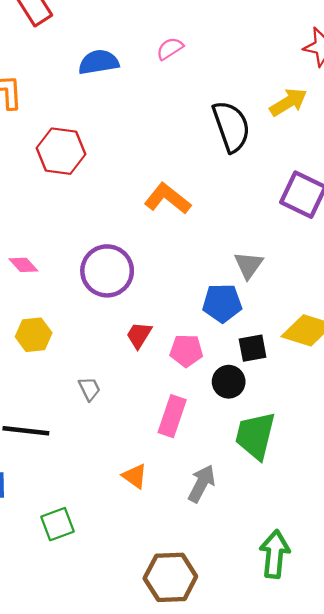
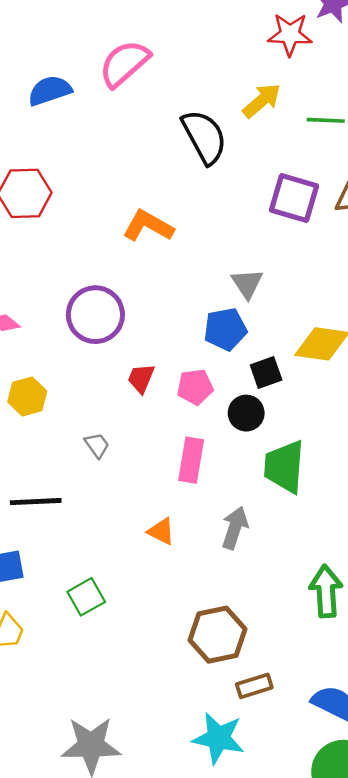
pink semicircle: (170, 49) -> (124, 63), size x1.8

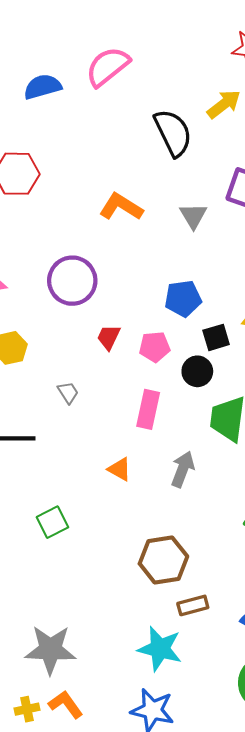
gray triangle: (247, 283) -> (193, 216), moved

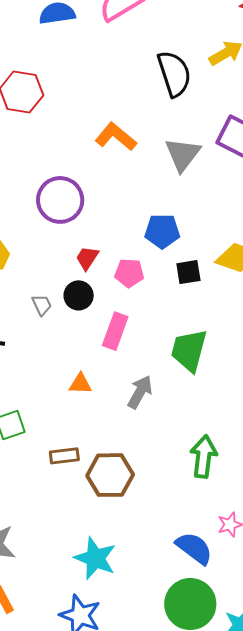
gray triangle: (193, 216) -> (183, 154), size x1.4
black circle: (197, 371) -> (79, 295), moved
orange triangle: (120, 469) -> (80, 384), turned -35
brown rectangle: (193, 605) -> (64, 456), moved

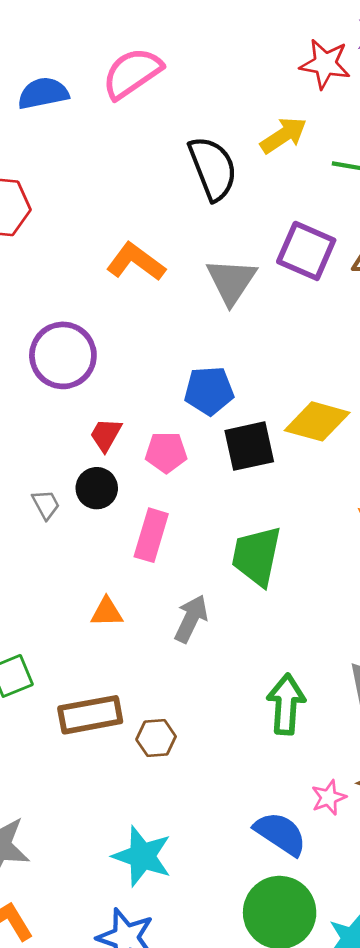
black square: (188, 272) -> (249, 446), size x1.4
brown rectangle: (64, 456) -> (90, 715), size x1.5
brown hexagon: (110, 475) -> (156, 738), size x0.6

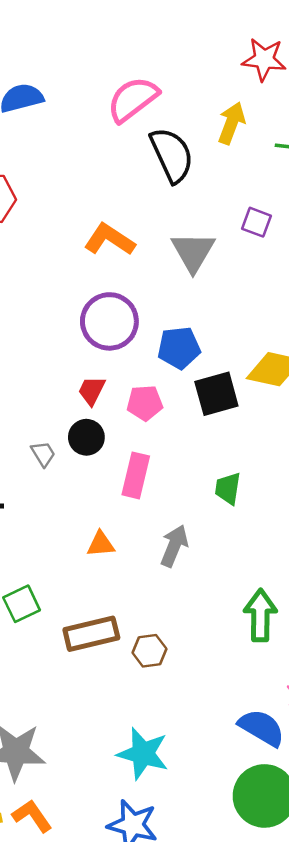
pink semicircle: (132, 73) -> (133, 99), moved
yellow arrow: (283, 135) -> (231, 123), turned -33
purple square: (306, 251) -> (257, 222), size x0.6
purple circle: (63, 355) -> (109, 321), moved
green trapezoid: (257, 556) -> (228, 489), size x0.6

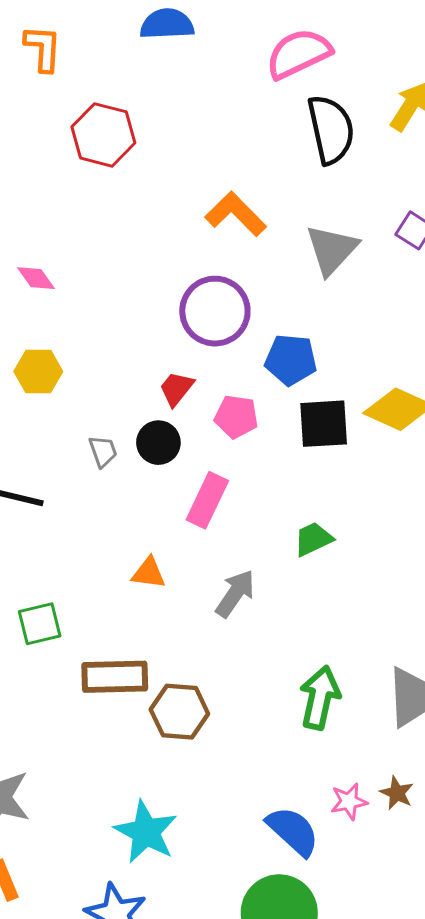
green trapezoid: (228, 489) -> (313, 539), turned 44
brown hexagon: (149, 651) -> (179, 712), size x1.4

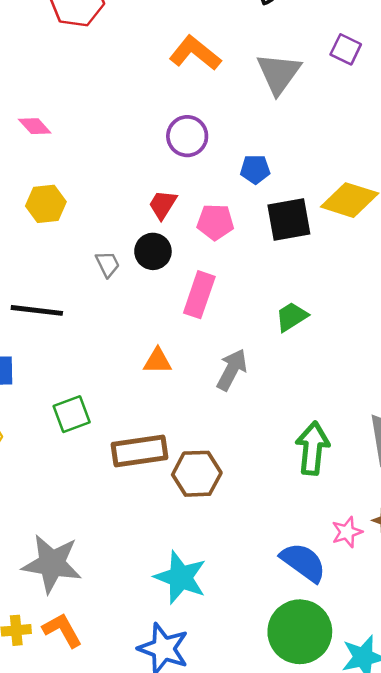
purple circle: (215, 311) -> (187, 136), size x0.7
blue pentagon: (291, 360) -> (255, 169), size x0.7

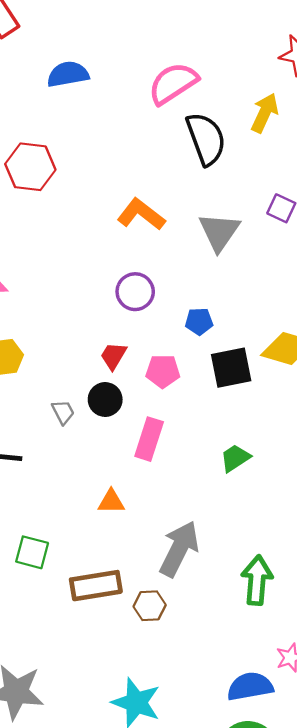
gray arrow: (232, 370) -> (179, 549), moved, size x1.4
green square: (72, 414) -> (32, 552), turned 36
brown hexagon: (197, 474) -> (150, 606), size x0.7
blue semicircle: (303, 562) -> (250, 686), turned -45

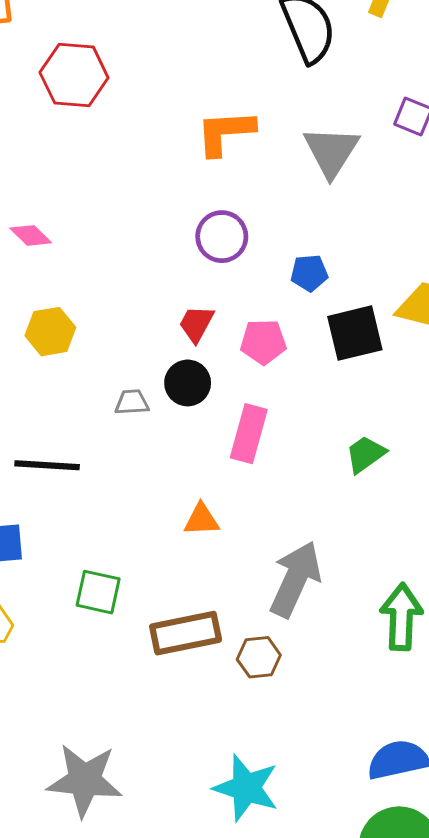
orange L-shape: (141, 214) -> (225, 132), turned -39
gray trapezoid: (63, 412) -> (132, 402), turned -64

